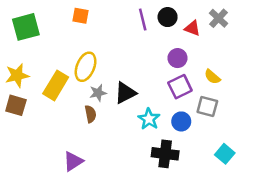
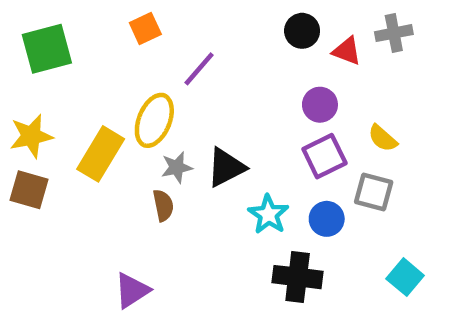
orange square: (81, 16) -> (145, 29), turned -35
gray cross: (219, 18) -> (394, 33), turned 36
purple line: (143, 20) -> (199, 69), moved, turned 55

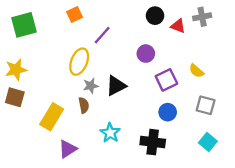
purple circle: (320, 105) -> (146, 54), moved
yellow rectangle: (101, 154) -> (52, 117), moved
gray square: (374, 192) -> (206, 105), moved
cyan star: (268, 214) -> (110, 133), moved

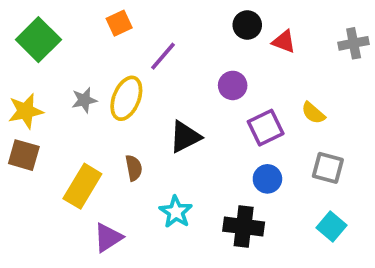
gray cross: (202, 17) -> (354, 43), moved
green square: (24, 25) -> (38, 40), turned -30
gray star: (91, 86) -> (84, 100), moved

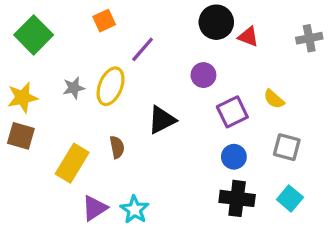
black circle: (247, 25) -> (216, 22), size x1.4
cyan star: (176, 212) -> (135, 210), moved
black cross: (244, 227) -> (237, 198), moved

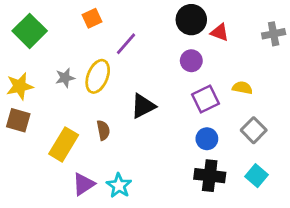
purple circle: (203, 75) -> (191, 61), moved
yellow semicircle: (274, 99) -> (242, 88), turned 150
gray square: (287, 147) -> (254, 130), turned 30

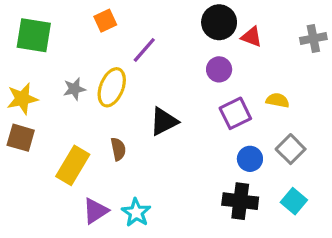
green square: (30, 31) -> (34, 35), turned -36
blue circle: (207, 139) -> (250, 159), moved

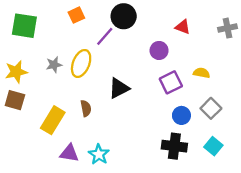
black circle: (219, 22) -> (124, 16), moved
purple triangle: (95, 211) -> (69, 153), turned 42

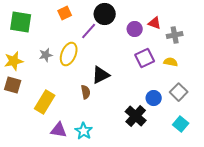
gray cross: (228, 28) -> (175, 35), moved
purple circle: (159, 50) -> (135, 29), moved
purple square: (171, 82) -> (145, 58), moved
brown semicircle: (86, 108) -> (86, 92), moved
black cross: (174, 146) -> (136, 116), moved, turned 35

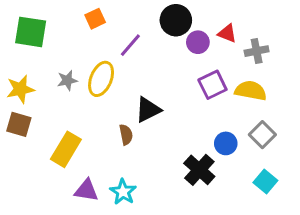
black circle: (105, 14) -> (176, 20), moved
yellow semicircle: (171, 62) -> (251, 91), size x1.5

